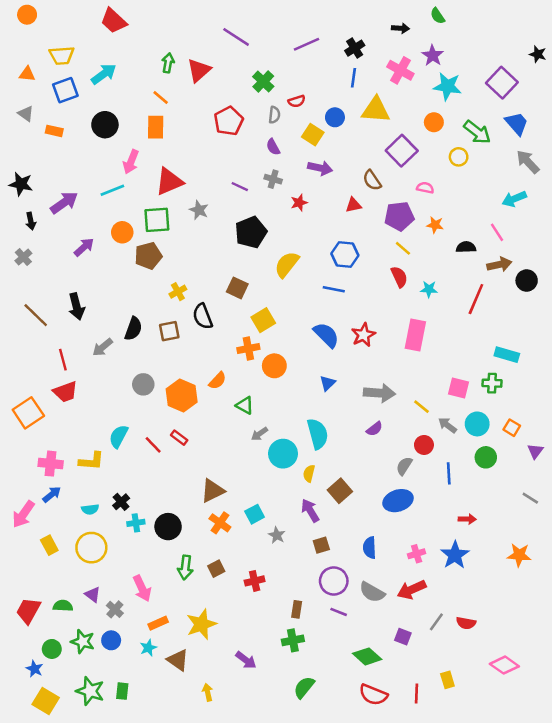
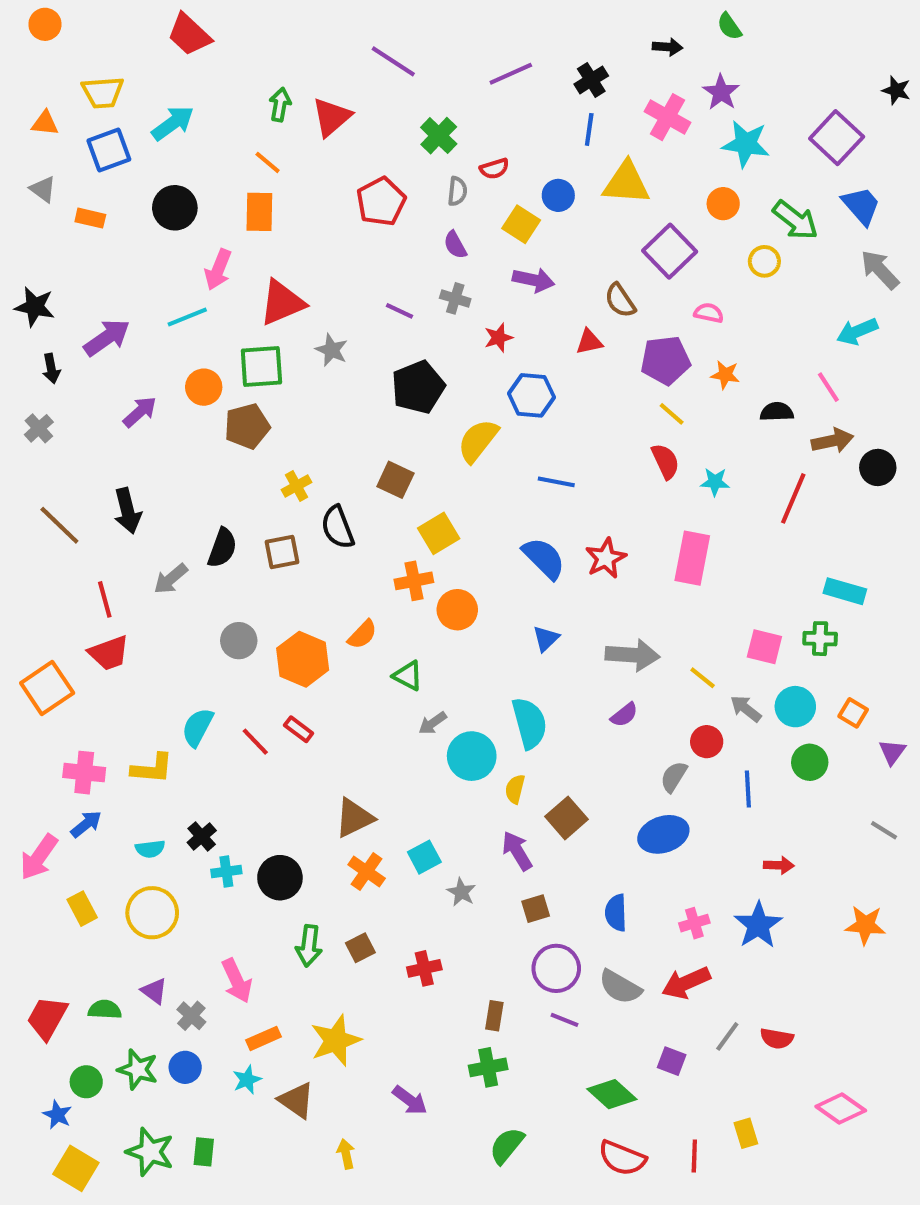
blue hexagon: (345, 255) -> (531, 395), moved

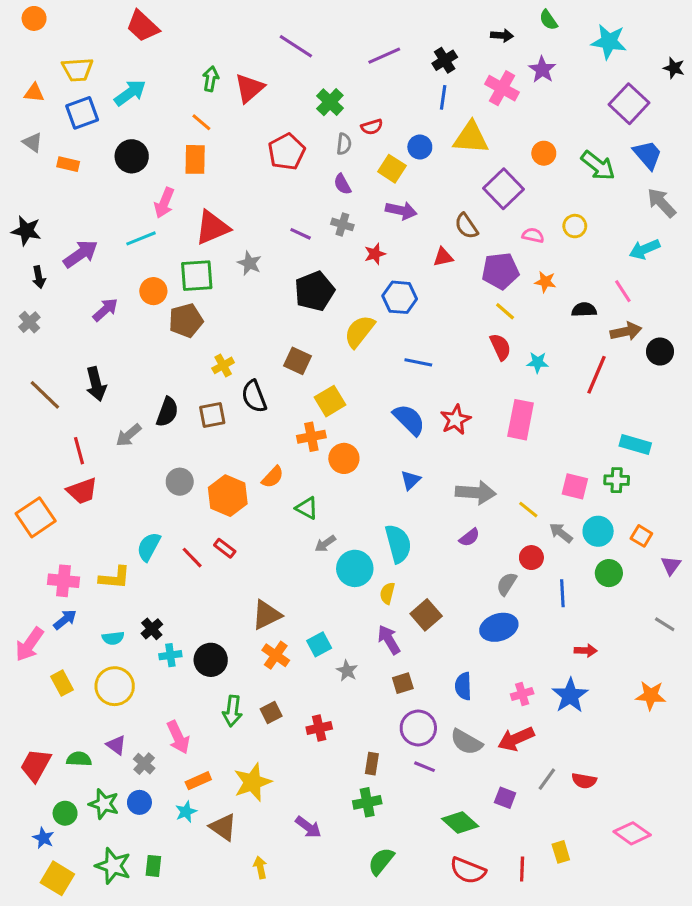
cyan star: (746, 144) -> (609, 42), moved
yellow circle: (764, 261) -> (575, 226), moved

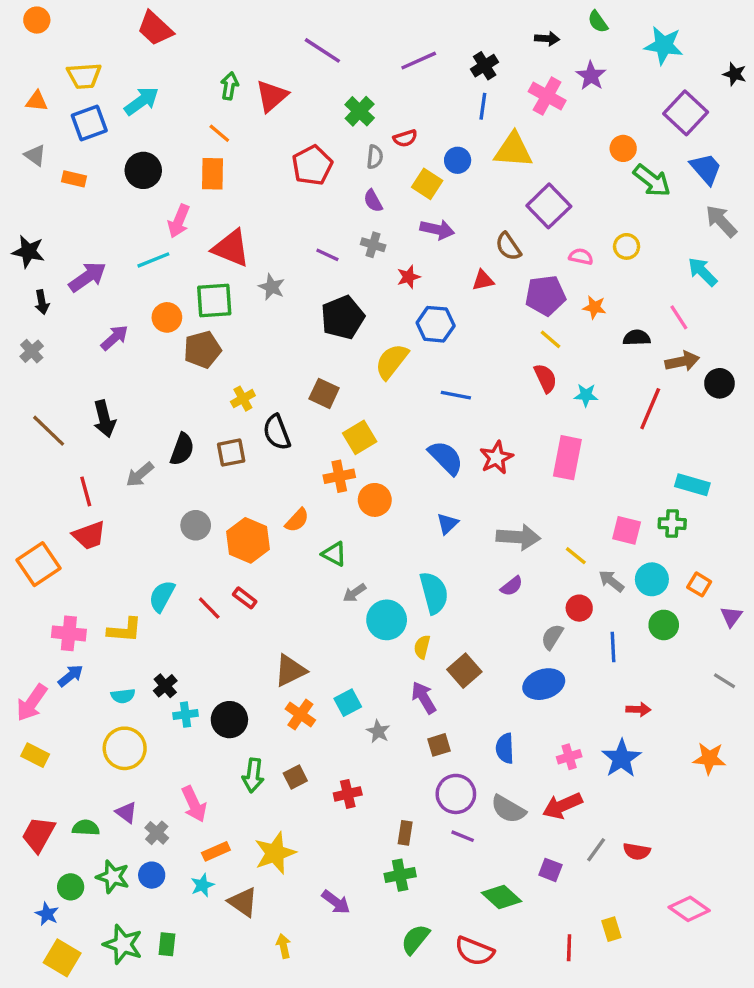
orange circle: (544, 153) -> (623, 148), moved
red triangle: (212, 228) -> (231, 248), turned 45
cyan arrow: (645, 249) -> (703, 272), turned 68
yellow rectangle: (62, 683) -> (35, 755), moved, turned -35
red semicircle: (468, 871) -> (474, 951), moved

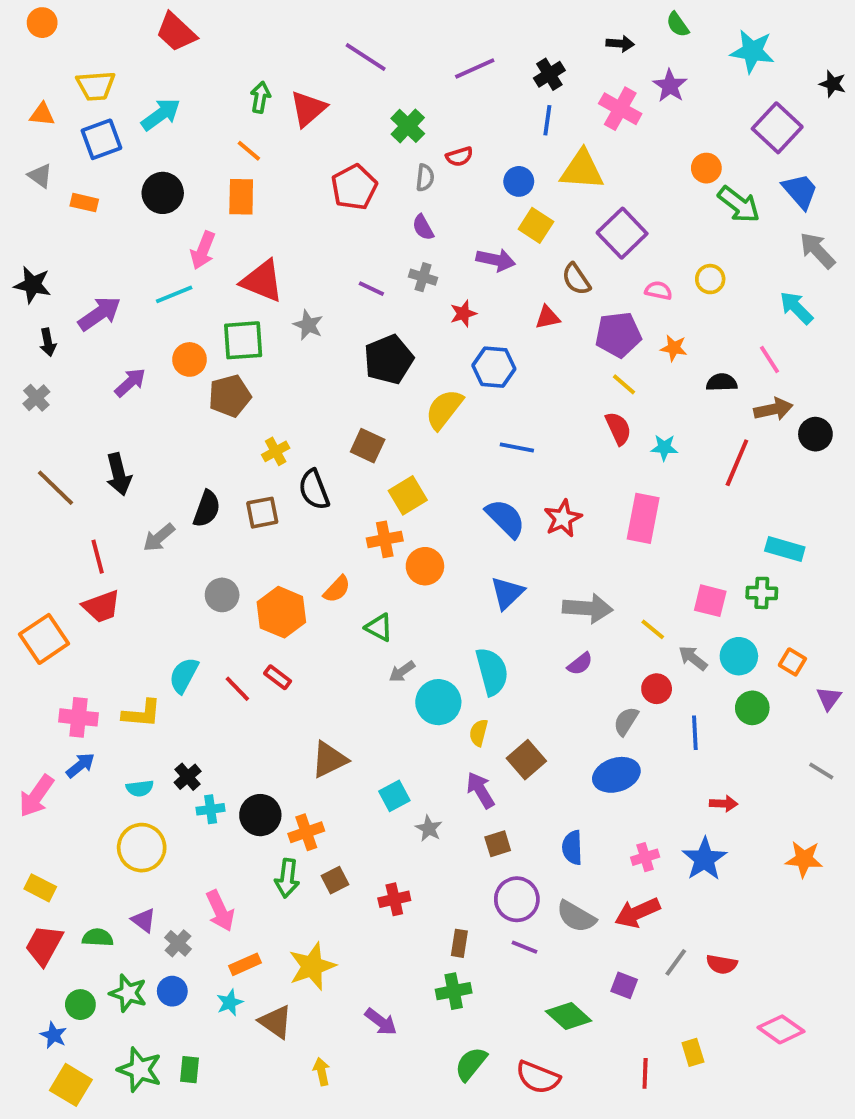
yellow square: (427, 184) -> (536, 225), moved
blue triangle: (447, 524) -> (507, 593), size x1.4
orange cross: (300, 715) -> (306, 832), moved, turned 36
yellow rectangle: (35, 755) -> (40, 888), moved

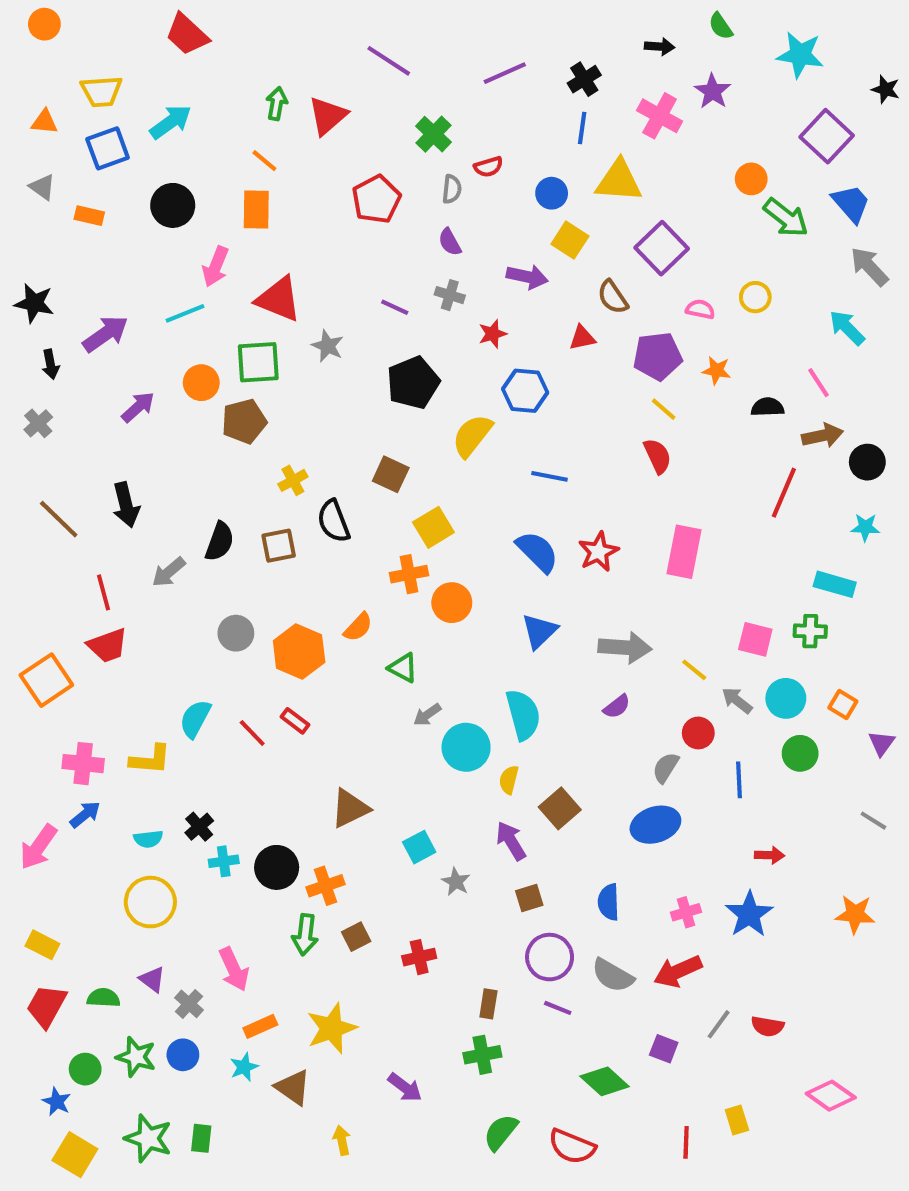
cyan star: (664, 448) -> (865, 527), moved

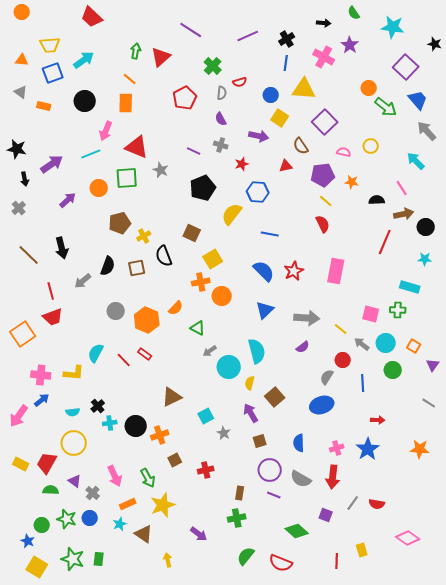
brown pentagon: (244, 421) -> (120, 223), moved
green arrow: (305, 935) -> (148, 478), moved, turned -36
red arrow: (678, 971) -> (333, 477), turned -60
red trapezoid: (46, 1006) -> (47, 463), moved

